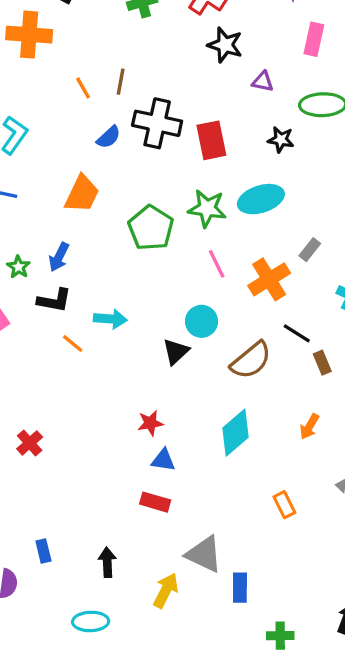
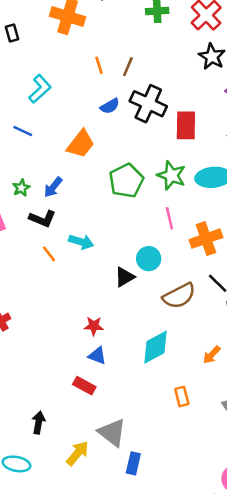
orange rectangle: (284, 505) -> (182, 396), moved

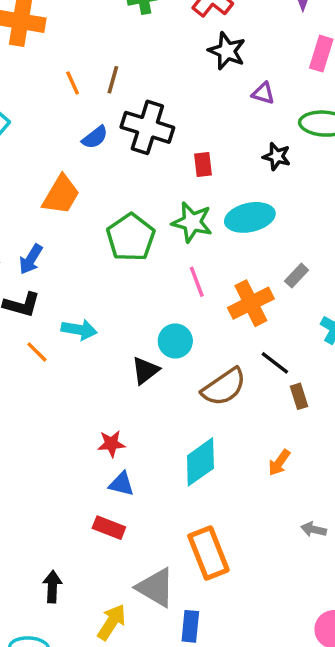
red rectangle: (186, 125) -> (203, 165), moved, size x0.6
orange rectangle: (182, 396) -> (208, 553), moved, size x1.8

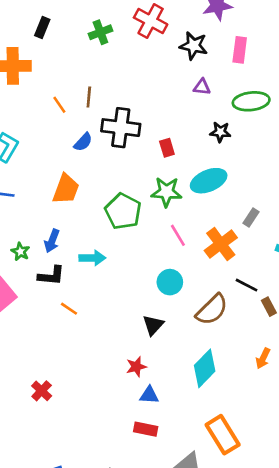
black star: (227, 51) -> (194, 46), moved
cyan arrow: (79, 330) -> (92, 258), moved
black triangle: (145, 370) -> (153, 325), moved

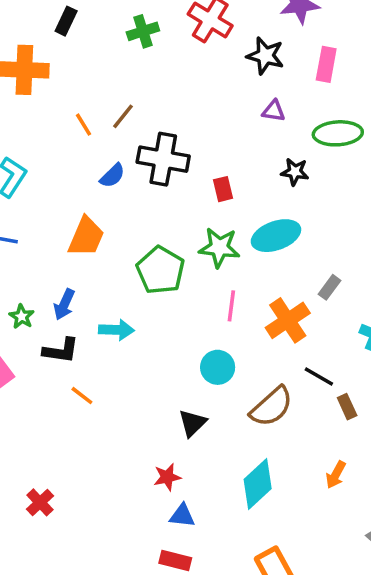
brown line: (89, 97) -> (123, 116), turned 30
pink line: (178, 235) -> (231, 306), turned 35

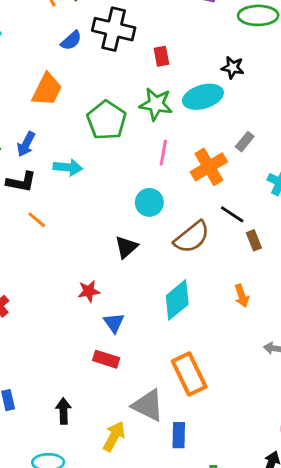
black star: (295, 172) -> (233, 67), moved
orange arrow: (336, 475) -> (242, 296), turned -50
red star: (167, 477) -> (89, 291), moved
blue triangle: (182, 516) -> (114, 323), turned 45

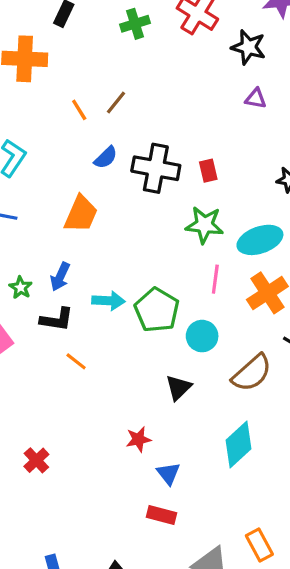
black cross: (114, 29) -> (156, 168), moved
cyan ellipse: (203, 97) -> (260, 240), moved
green pentagon: (107, 120) -> (157, 310), moved
orange rectangle: (189, 374) -> (259, 545), moved, size x0.7

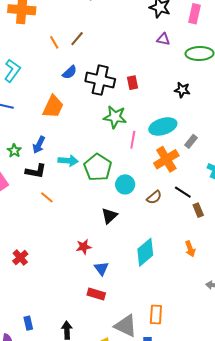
green star: (204, 225) -> (115, 117), moved
pink line: (215, 279) -> (133, 140), moved
brown semicircle: (252, 373) -> (154, 197), moved, size x0.6
orange rectangle: (259, 545) -> (156, 315), turned 30

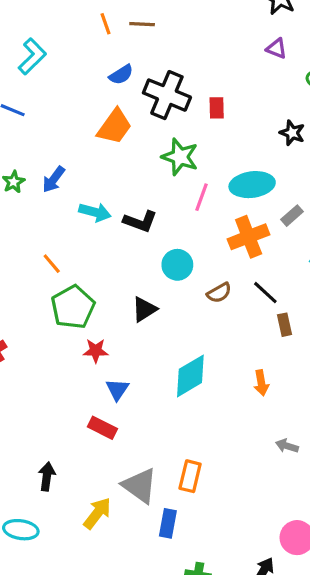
brown line: (77, 39) -> (142, 24), turned 42
orange trapezoid: (53, 107) -> (114, 127), moved
green pentagon: (98, 167) -> (73, 307), moved
black L-shape: (36, 171) -> (140, 221), moved

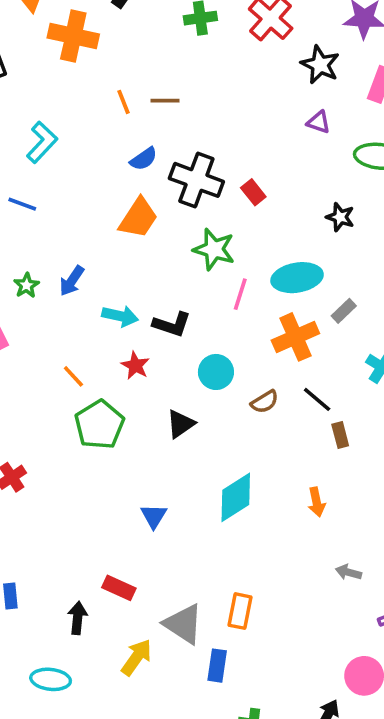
red rectangle: (217, 108) -> (253, 192), turned -35
red star: (96, 351) -> (135, 366), moved, turned 30
red rectangle: (102, 428) -> (119, 588), moved

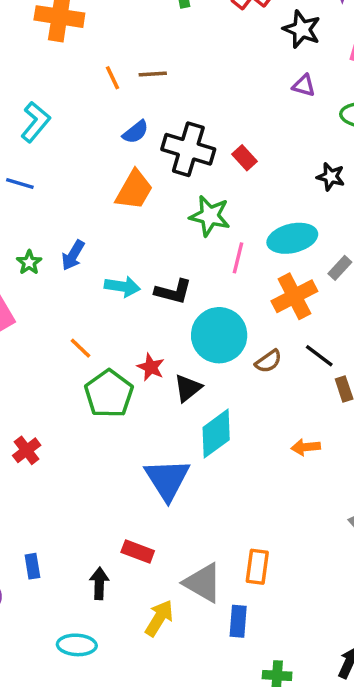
red star: (135, 366) -> (151, 367), moved
cyan circle: (216, 372) -> (219, 335), size x1.6
cyan diamond: (236, 497) -> (216, 434), moved
orange arrow: (317, 502) -> (306, 447), moved, turned 100
blue triangle: (154, 516) -> (167, 479), size x1.8

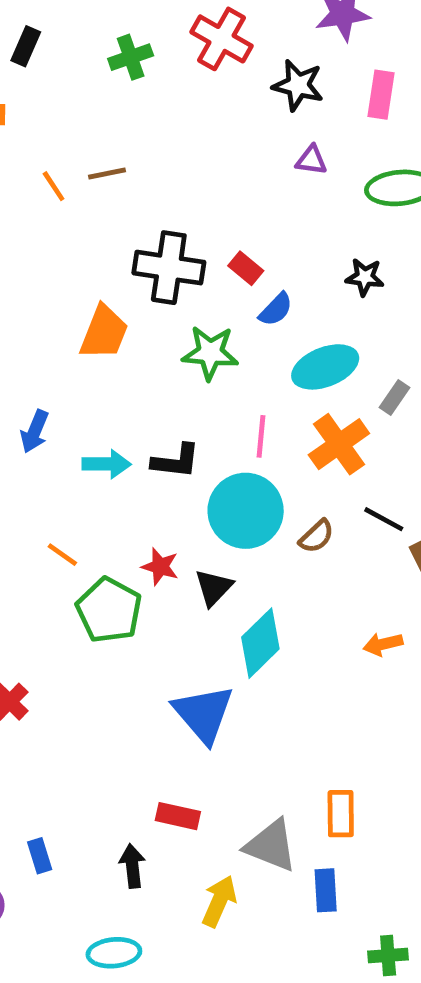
blue semicircle: (136, 132) -> (276, 309), moved
pink line: (238, 258) -> (261, 436), moved

